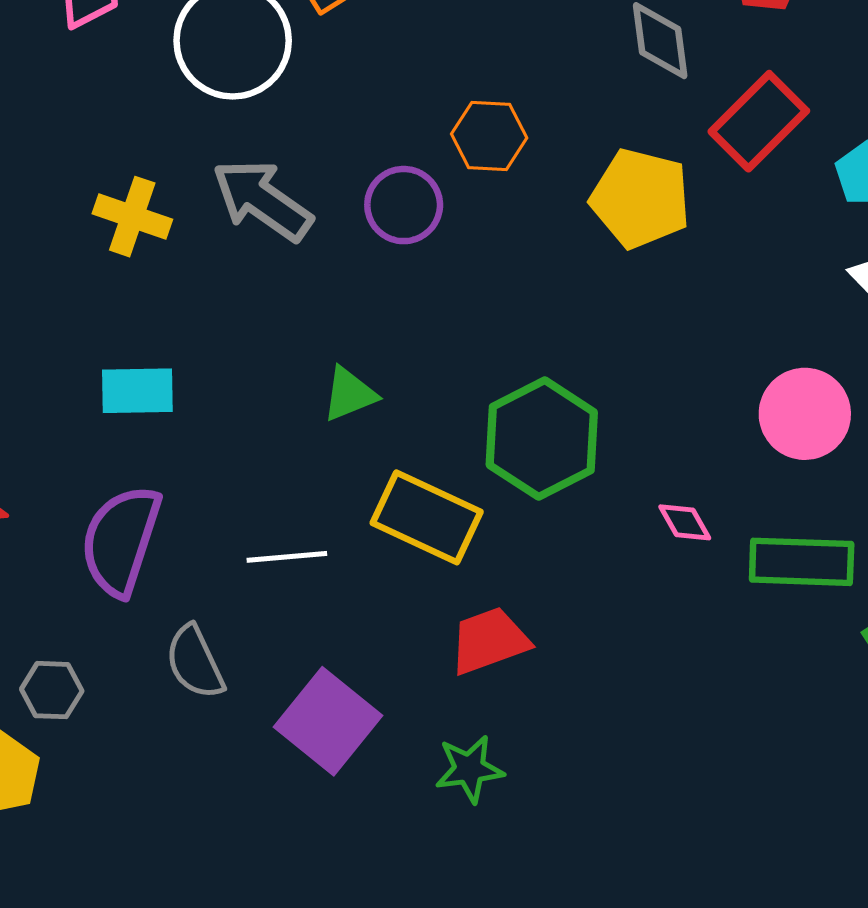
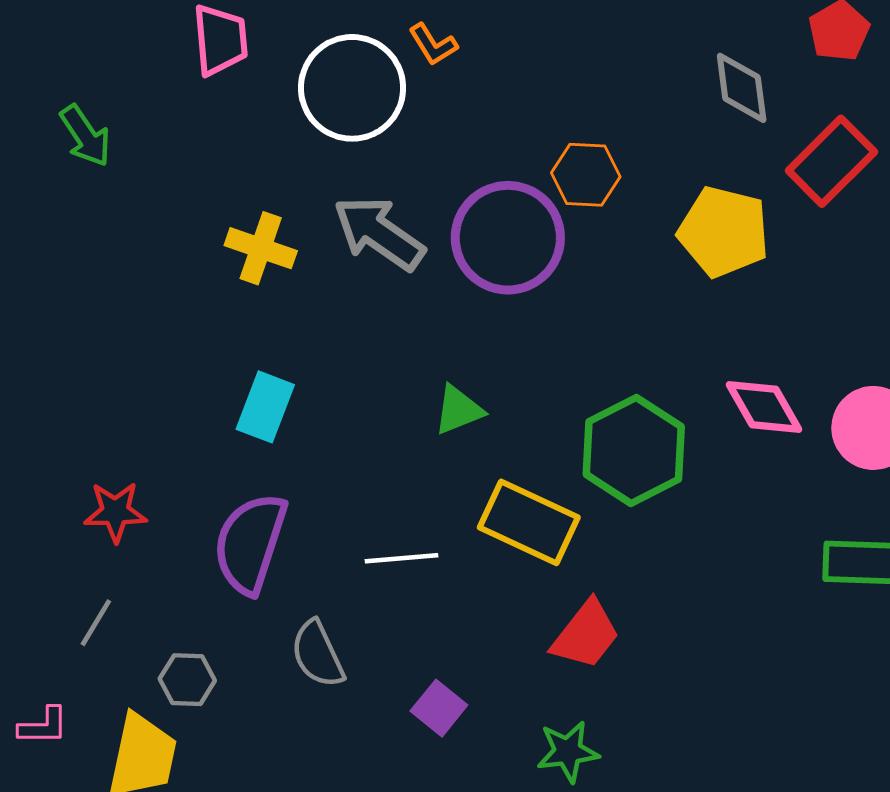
purple circle: (404, 205) -> (508, 238), size x1.6
cyan rectangle: (137, 391) -> (265, 407), turned -68
pink diamond: (685, 522) -> (764, 407), moved, size x1.6
red trapezoid: (489, 641) -> (586, 635), turned 148
purple square: (328, 721) -> (439, 708), size x0.6

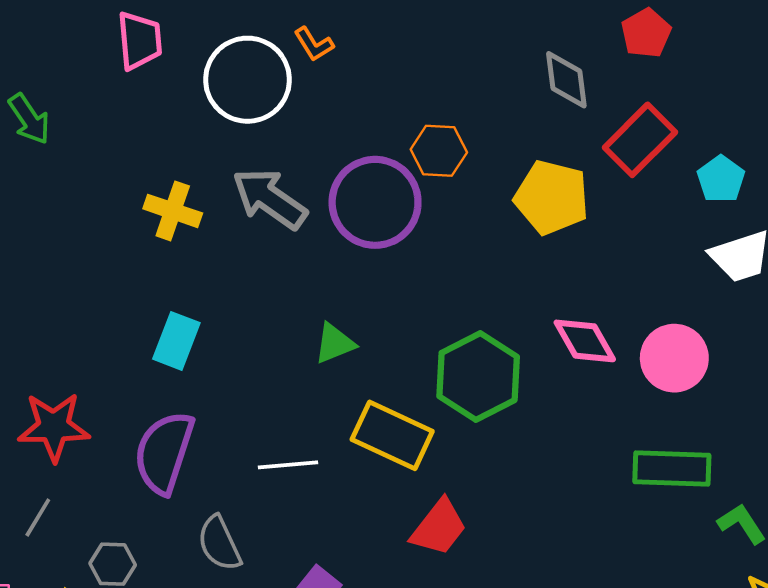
red star: (115, 512) -> (54, 427), size x1.4

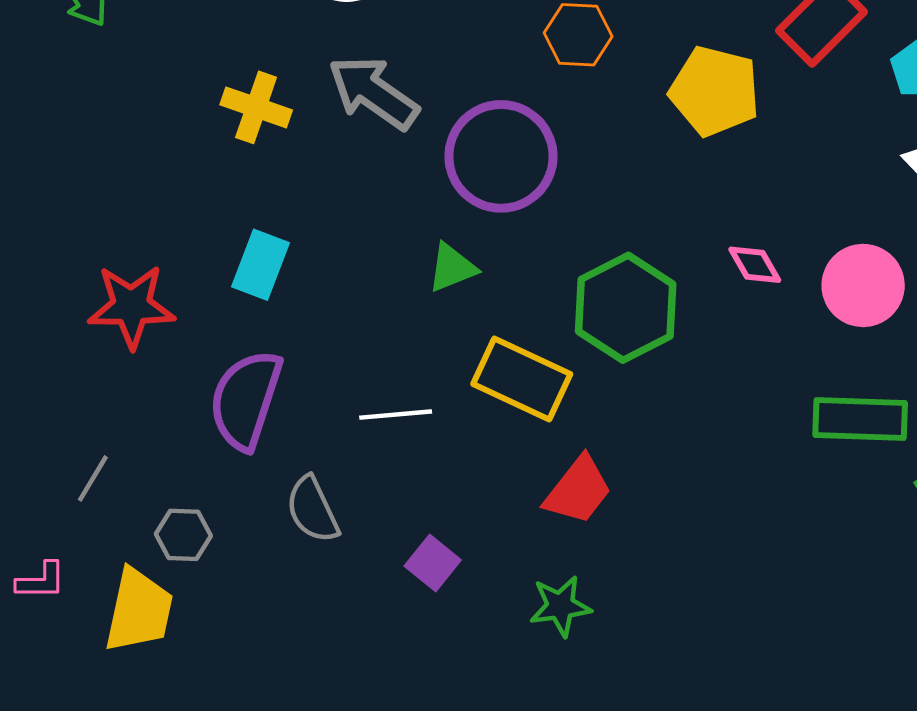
purple circle: (375, 202) -> (501, 156), moved
pink diamond: (585, 341) -> (755, 265), size x0.7
red star: (54, 427) -> (131, 306), moved

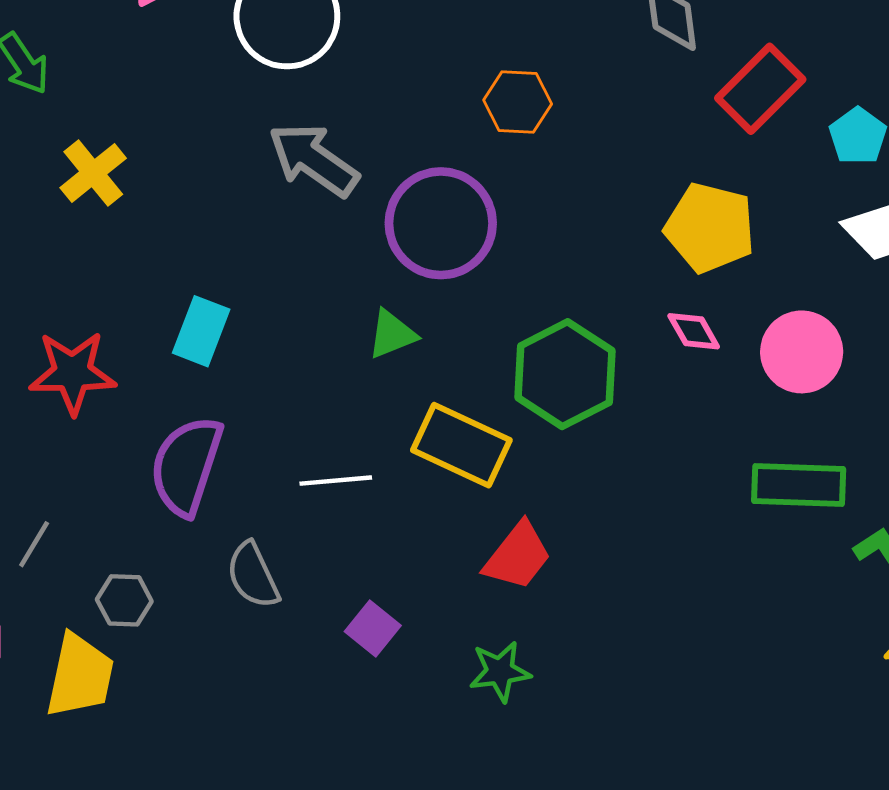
yellow pentagon: (715, 91) -> (710, 228), moved
yellow cross: (256, 107) -> (93, 173), moved, turned 32

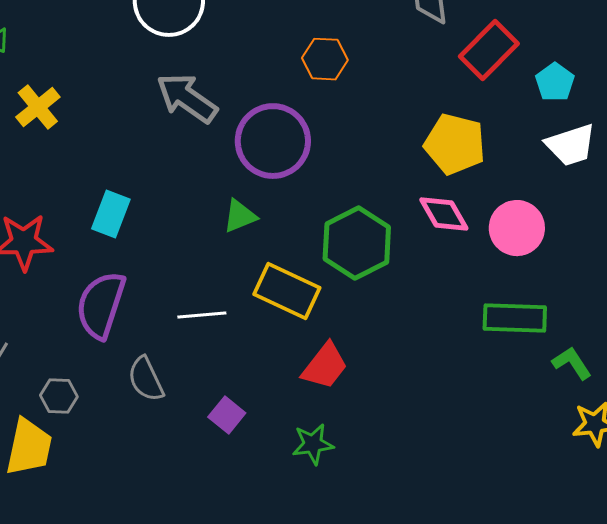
pink diamond: (694, 331) -> (444, 214), size x1.4

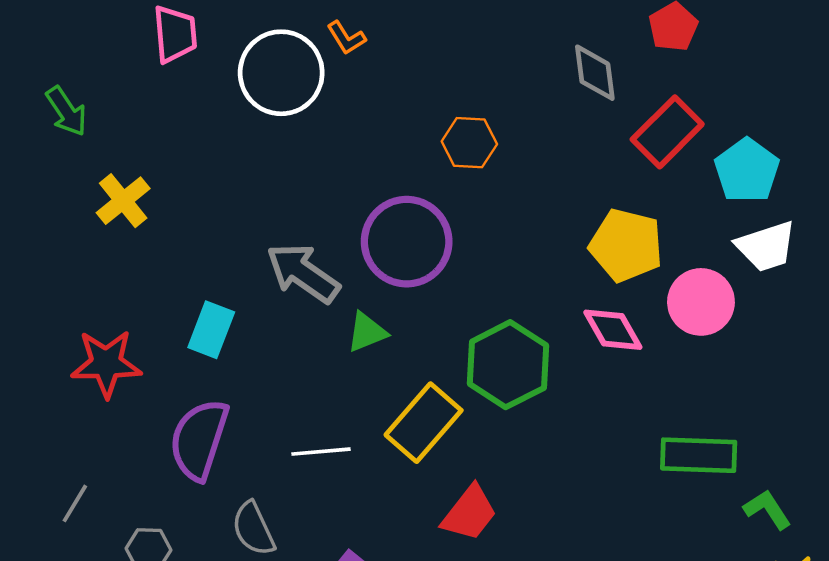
cyan pentagon: (555, 82) -> (747, 170), size x1.4
gray arrow: (187, 98) -> (303, 273), moved
pink circle: (517, 228) -> (701, 302), moved
yellow rectangle: (287, 291) -> (424, 423), turned -74

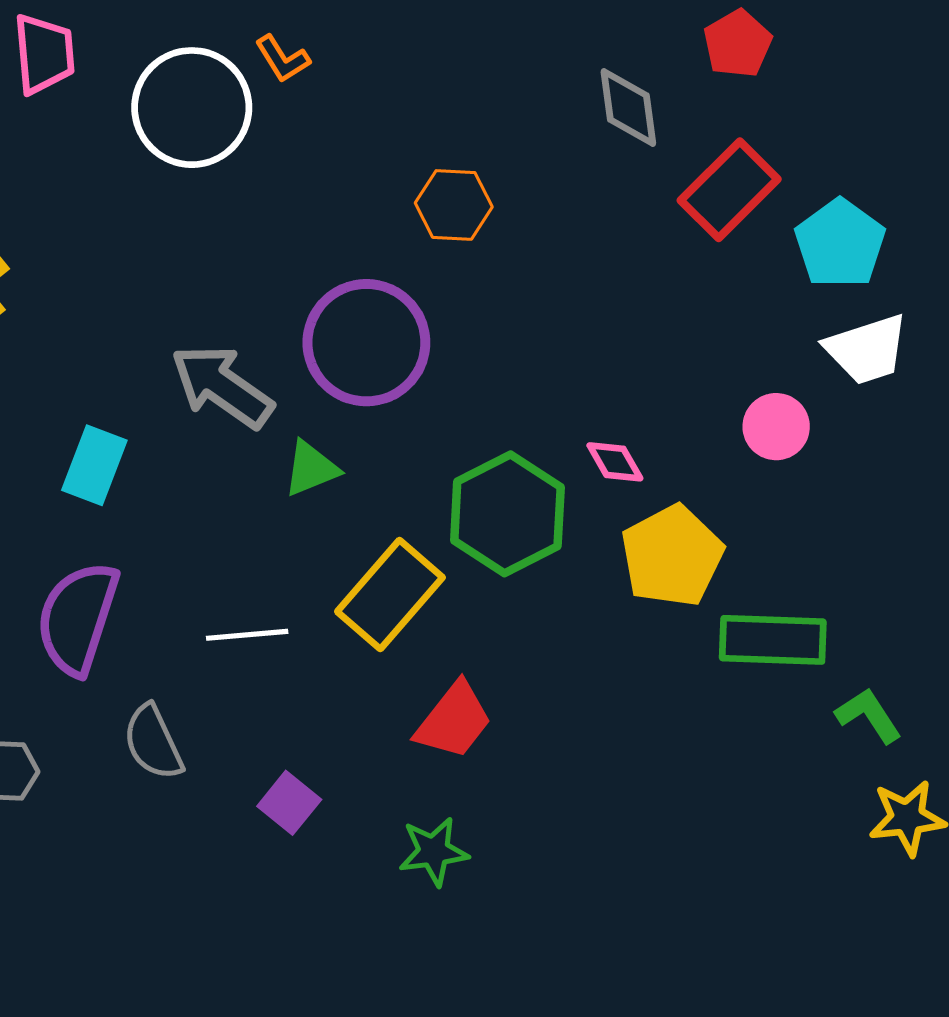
yellow pentagon: (626, 245) -> (672, 556), moved, turned 30
pink circle: (701, 302) -> (776, 427), size x0.7
pink diamond: (613, 330) -> (615, 462), moved, size x0.7

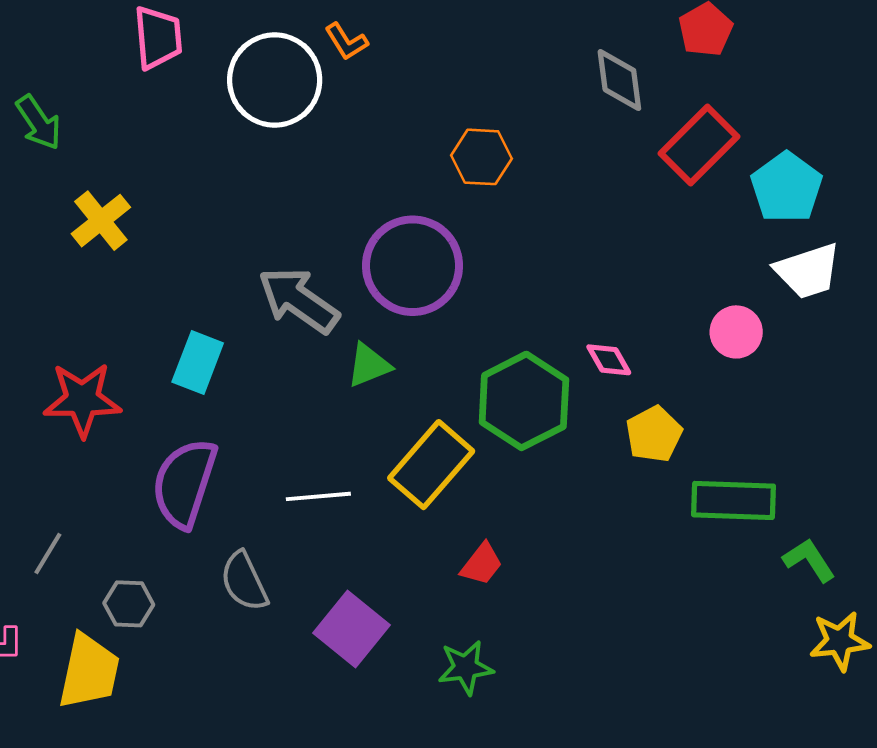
yellow pentagon: (672, 556) -> (654, 434), size x0.7
red trapezoid: (454, 720) -> (482, 564), size x0.7
purple square: (289, 803) -> (352, 629), size x1.5

